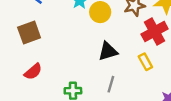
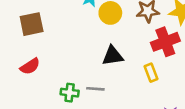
gray line: (111, 84) -> (95, 89), moved, turned 70

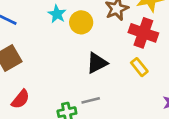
red cross: (165, 42) -> (143, 33), turned -32

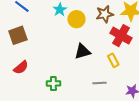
gray line: (91, 100) -> (100, 83), moved

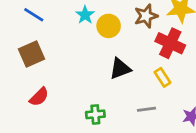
green cross: (53, 83) -> (95, 114), moved

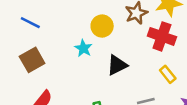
cyan star: (85, 15) -> (83, 48), moved
yellow rectangle: (162, 77) -> (168, 74), moved

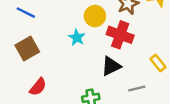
red cross: (162, 36) -> (120, 35), moved
black triangle: (117, 65) -> (111, 66), moved

